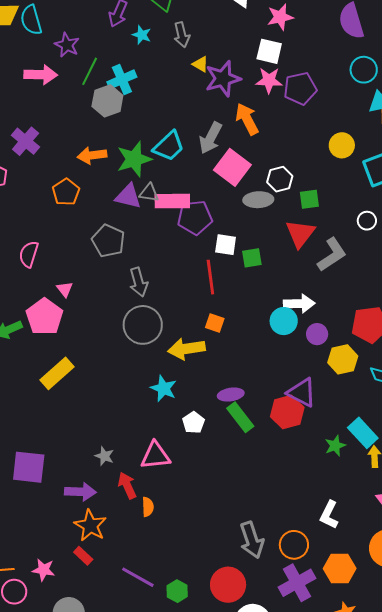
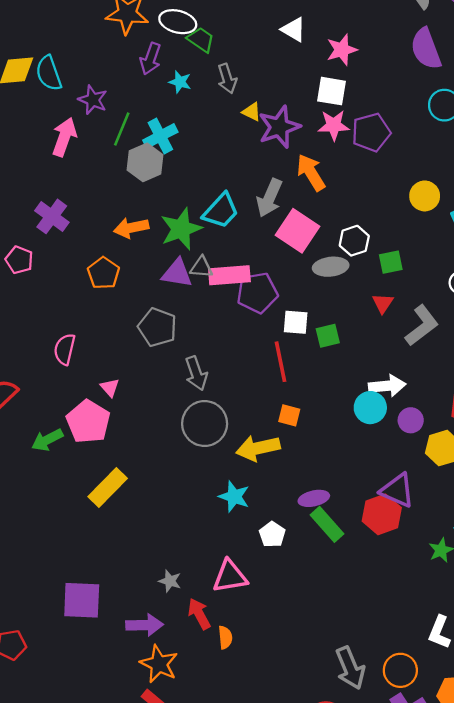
pink arrow: (41, 75) -> (64, 137), turned -68
red triangle: (300, 234) -> (383, 303), size x0.6

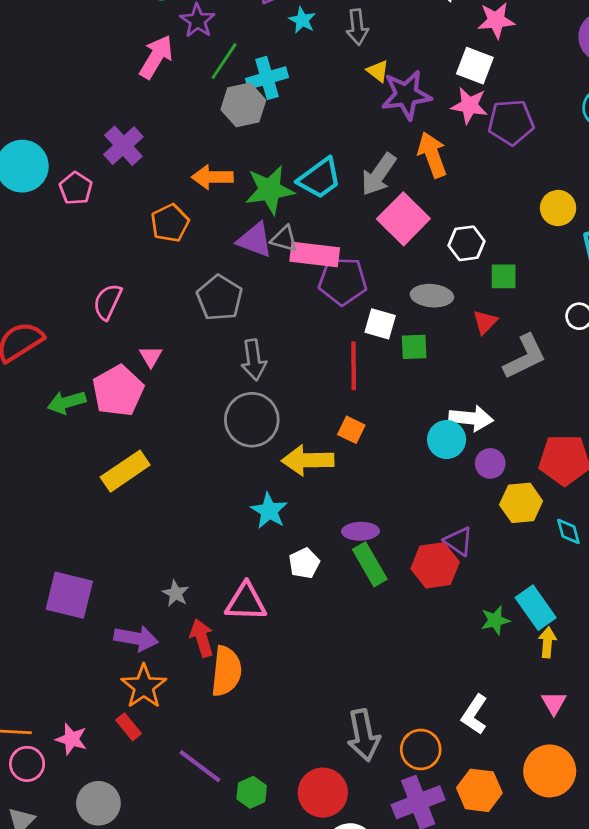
gray ellipse: (331, 267) -> (432, 296), moved
purple triangle: (397, 490) -> (459, 541), size x0.7
orange semicircle: (225, 637) -> (226, 671), size x1.8

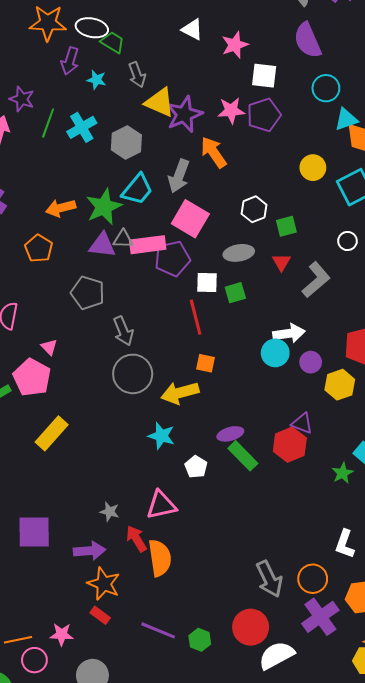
white square: (475, 66) -> (264, 76), moved
yellow triangle: (378, 71) -> (160, 102), size x1.8
gray hexagon: (243, 105) -> (126, 142), moved
pink square: (403, 219) -> (190, 219), moved

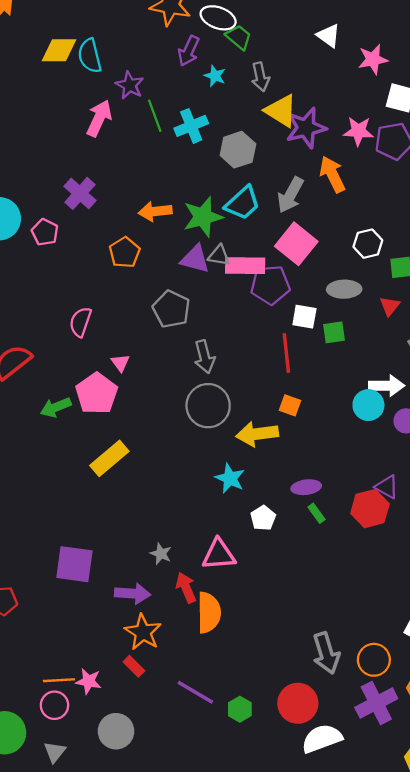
green line: (48, 123) -> (155, 116), turned -48
green rectangle: (243, 456) -> (317, 513), size x0.6
orange line: (18, 640) -> (59, 680), moved

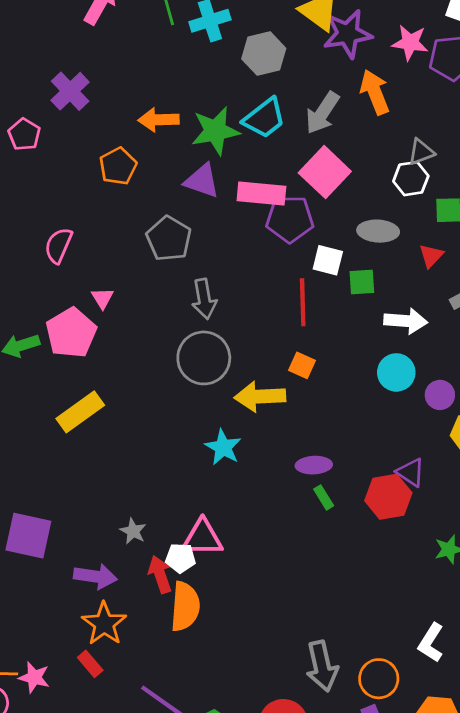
gray triangle: (219, 255) -> (421, 152), moved, turned -35
white arrow: (387, 386) -> (406, 321), moved
white pentagon: (263, 518) -> (180, 558), moved, turned 30

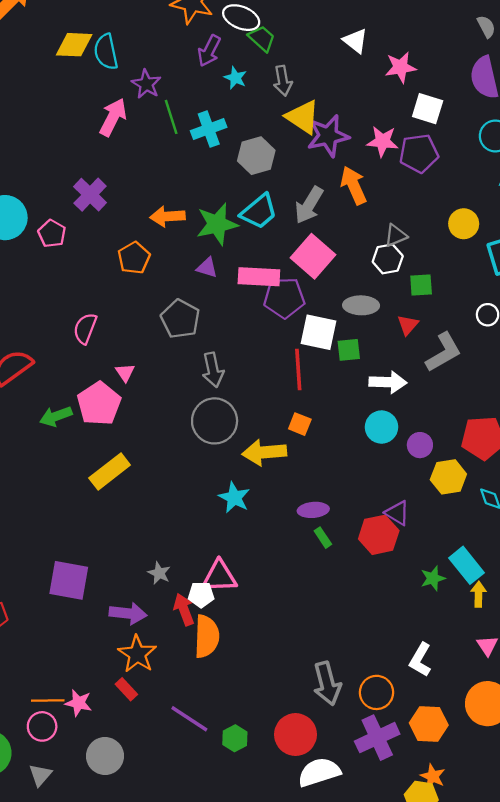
purple triangle: (202, 181) -> (207, 268), size x0.7
white square: (328, 260) -> (319, 332), size x1.4

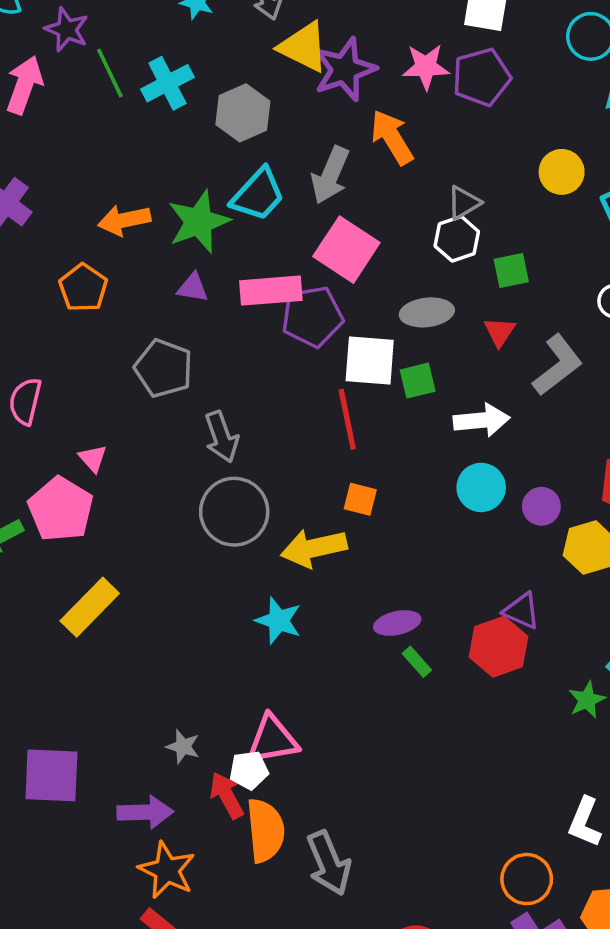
gray arrow: (327, 684) -> (329, 863), moved

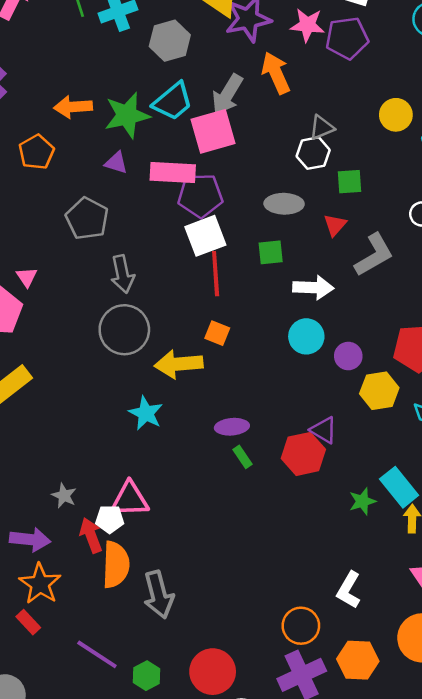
pink square: (346, 250) -> (213, 131), moved, turned 33
white square: (370, 360) -> (205, 236), moved, turned -33

